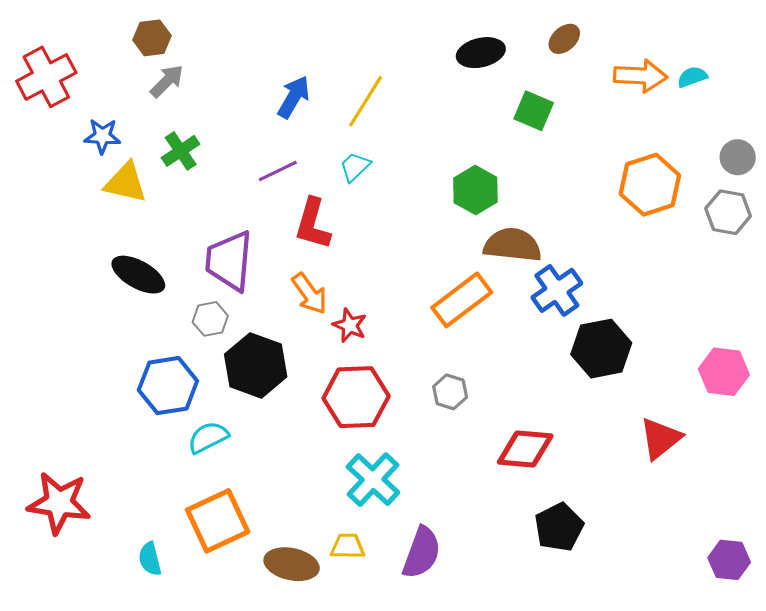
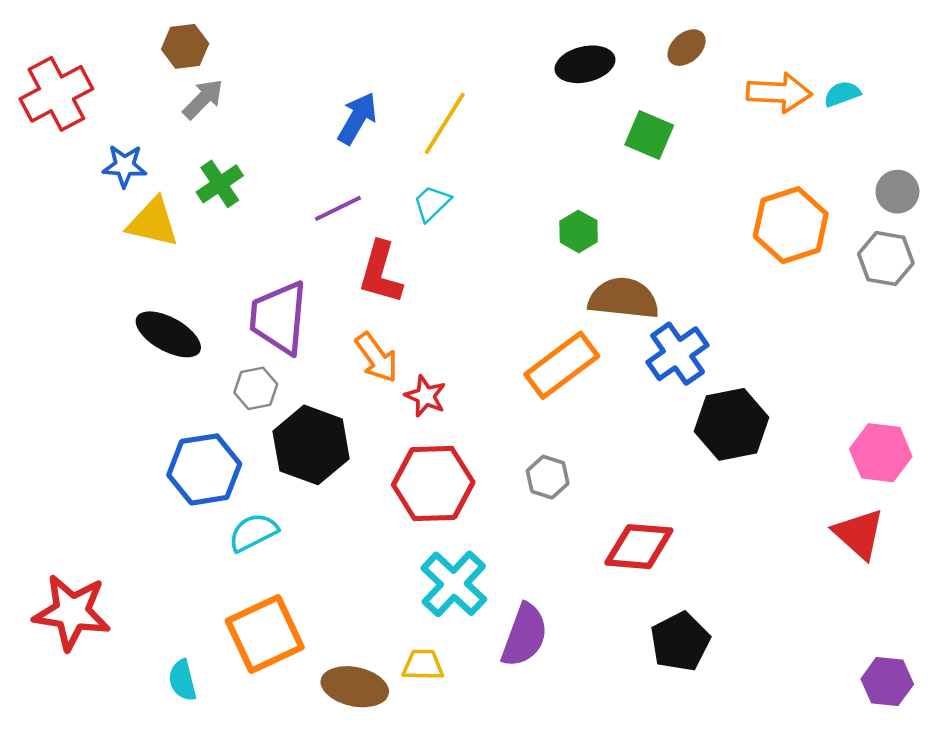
green hexagon: (475, 190) -> (579, 231), size x0.7
red triangle: (660, 438) -> (859, 534), moved, turned -39
purple semicircle: (422, 553) -> (525, 635), moved

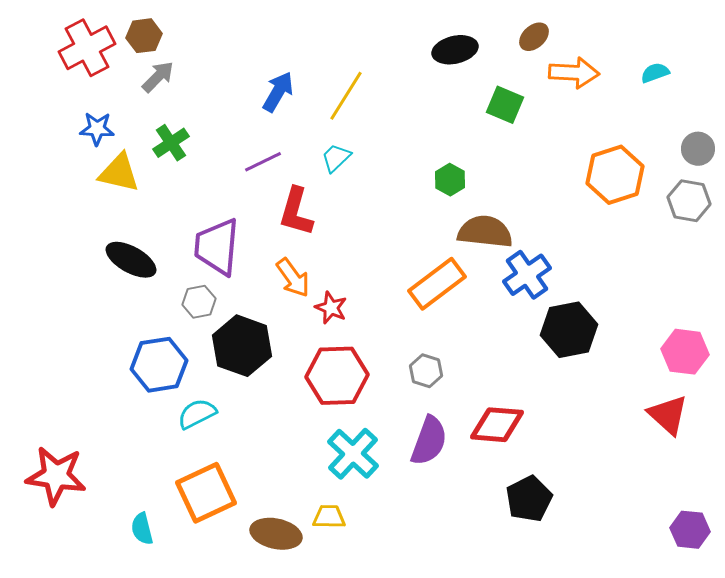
orange arrow: (779, 93) -> (574, 73), moved
red cross: (56, 94) -> (87, 48), moved
purple semicircle: (525, 635) -> (429, 441), moved

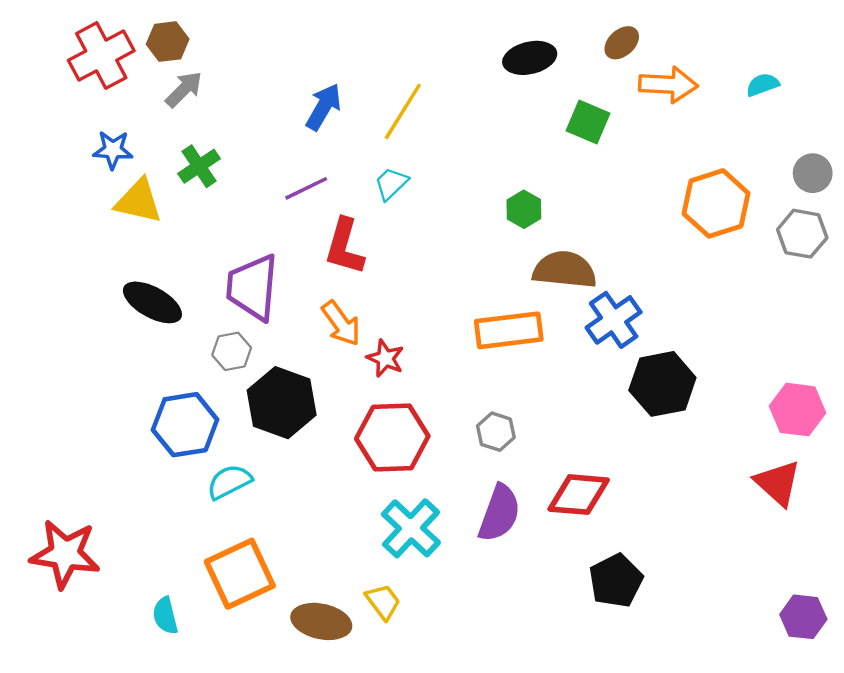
orange rectangle: (437, 284) -> (509, 330), turned 30
yellow trapezoid: (329, 517) -> (383, 602), turned 52

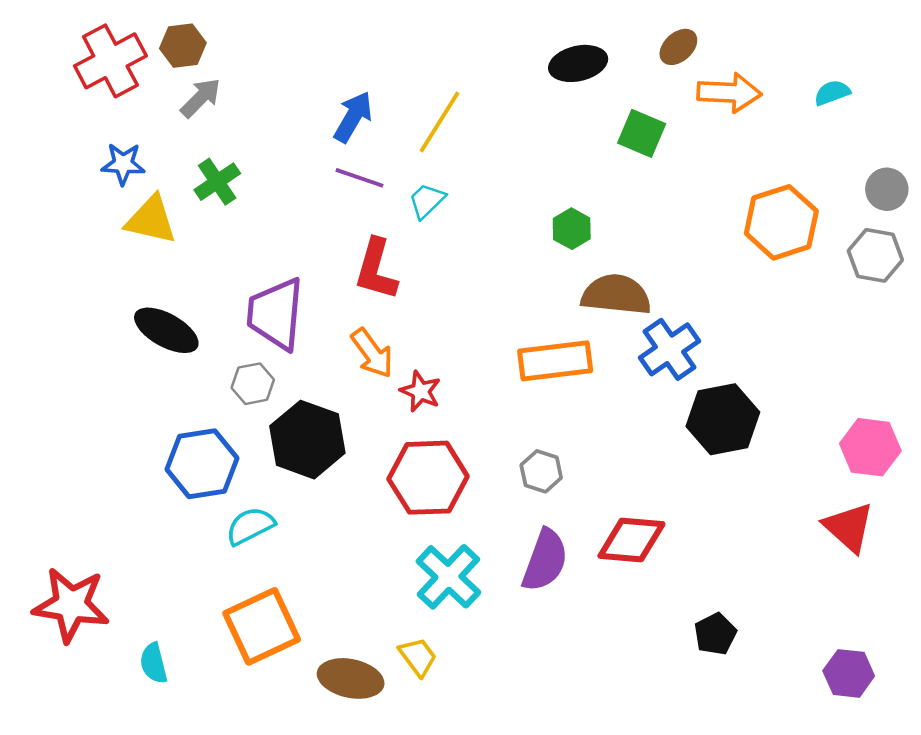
purple line: (306, 188) -> (359, 178), moved, turned 45
black pentagon: (616, 581) -> (715, 634), moved, size x0.7
cyan semicircle: (165, 616) -> (154, 663), moved
purple hexagon: (803, 617) -> (849, 673), moved

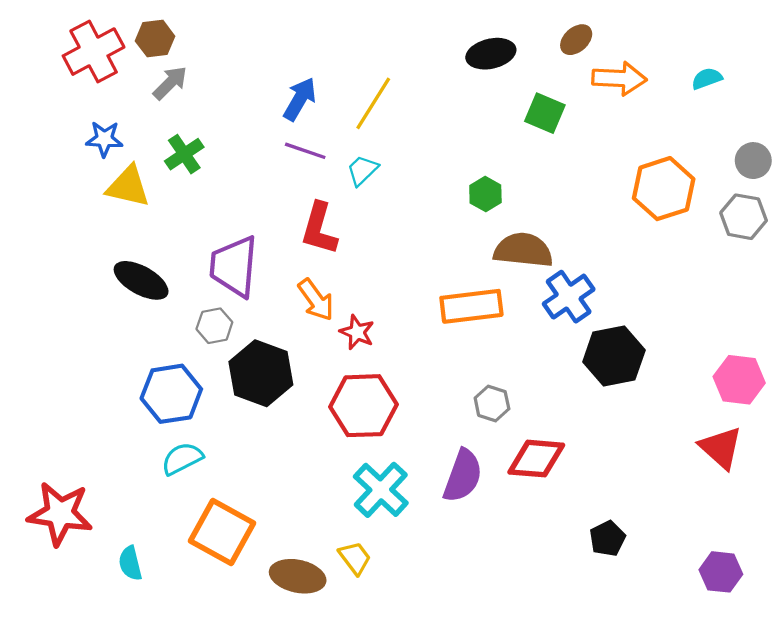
gray hexagon: (541, 471) -> (492, 403), moved
cyan semicircle: (250, 526) -> (182, 459), moved
orange square: (262, 626) -> (222, 532), turned -36

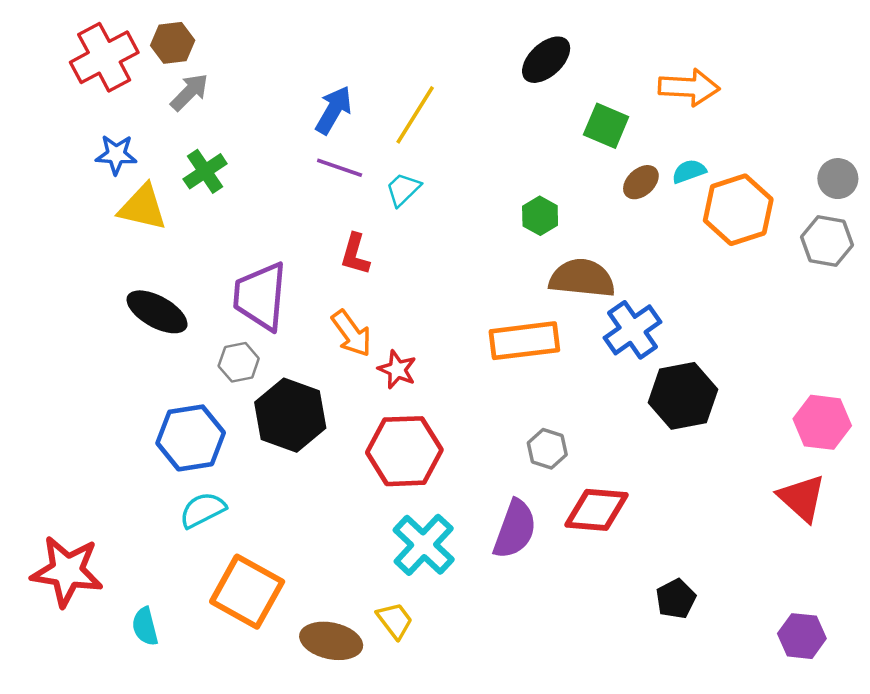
brown ellipse: (576, 40) -> (641, 182), moved
black ellipse: (491, 54) -> (546, 60), turned -30
cyan semicircle: (707, 78) -> (689, 171), moved
red L-shape: (319, 229) -> (355, 254), size x0.7

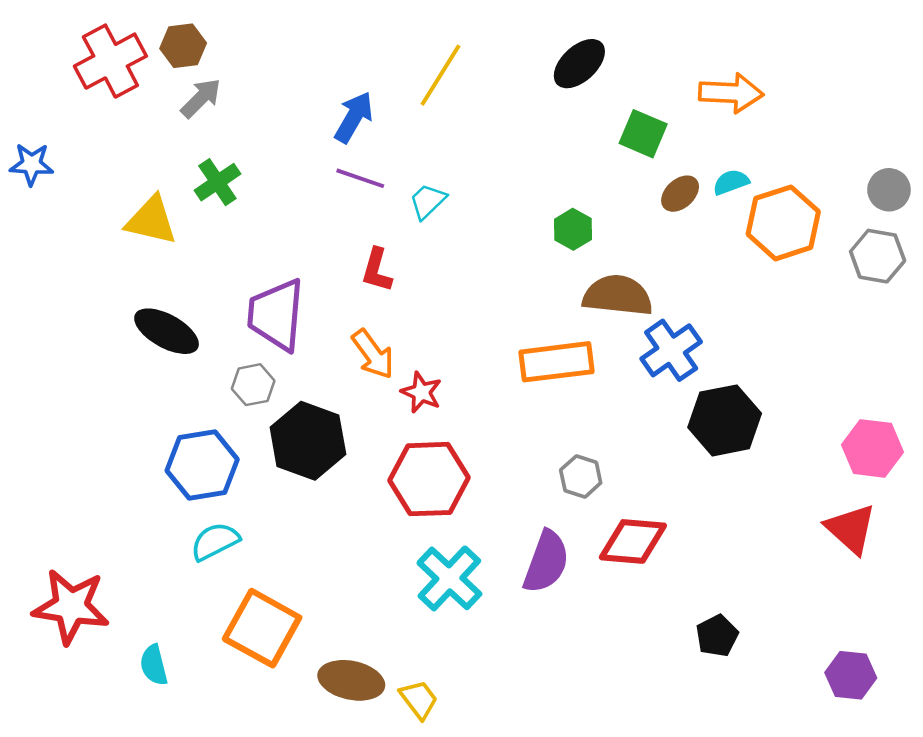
yellow line: (415, 115) -> (440, 75), moved
blue star: (116, 155) -> (31, 164), moved
yellow trapezoid: (395, 620) -> (419, 699), moved

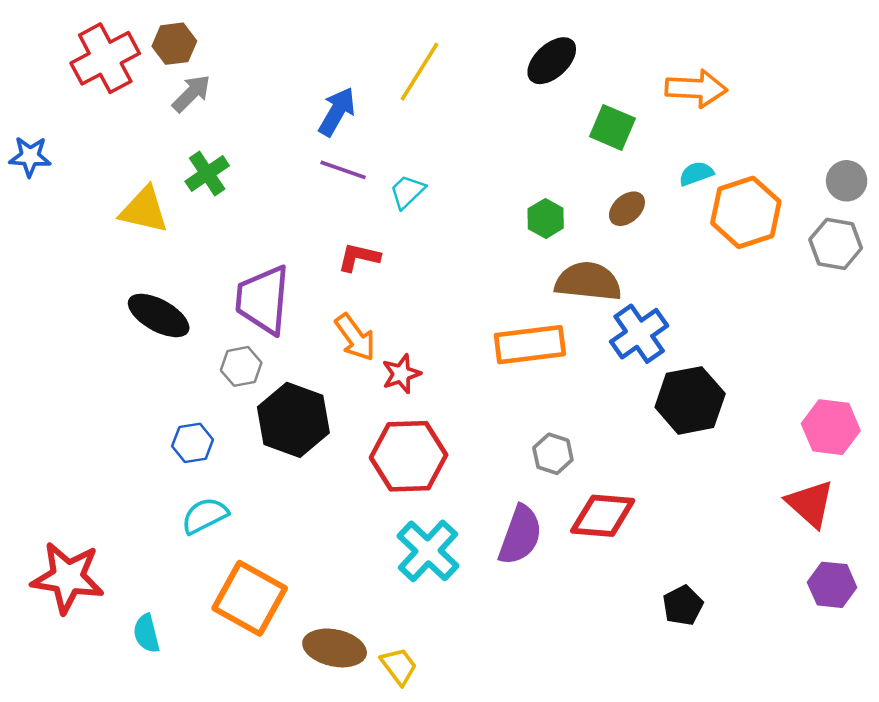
brown ellipse: (680, 194) -> (627, 209), moved
red L-shape: (377, 270) -> (359, 257), turned 87
red star: (421, 392) -> (401, 374), turned 30
blue hexagon: (202, 465) -> (193, 443), size x0.6
purple hexagon: (851, 675) -> (832, 585), moved

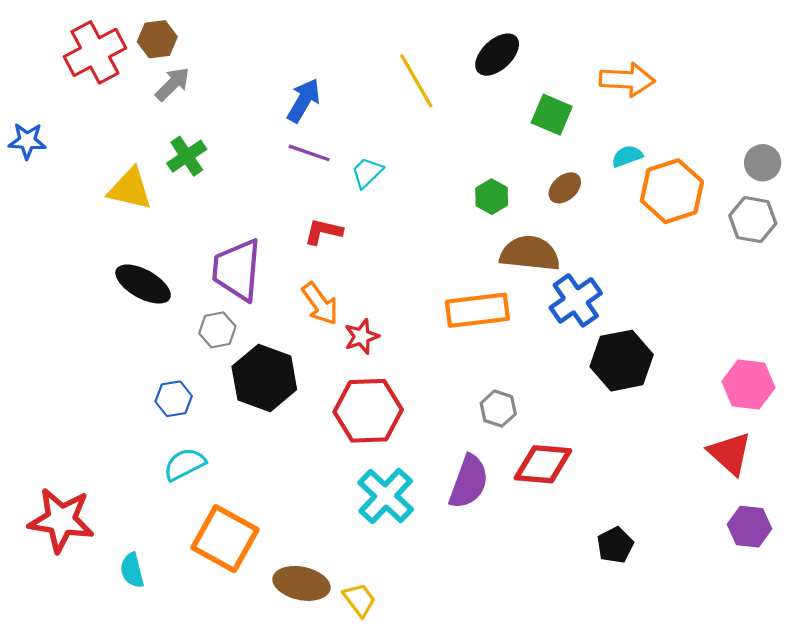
yellow line: (419, 72) -> (416, 81), moved, turned -62

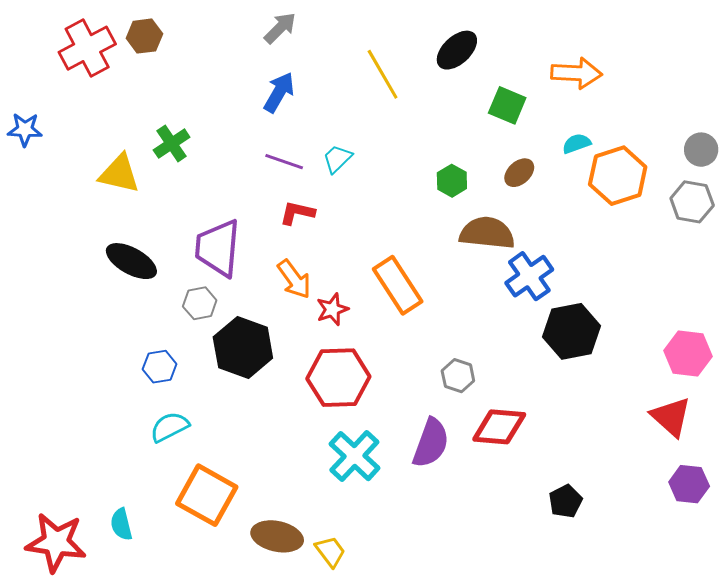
gray arrow: (173, 84) -> (280, 28), moved
purple line: (309, 153) -> (284, 162), moved
orange rectangle: (477, 310) -> (398, 285), moved, turned 64
red star: (61, 520) -> (56, 542), moved

